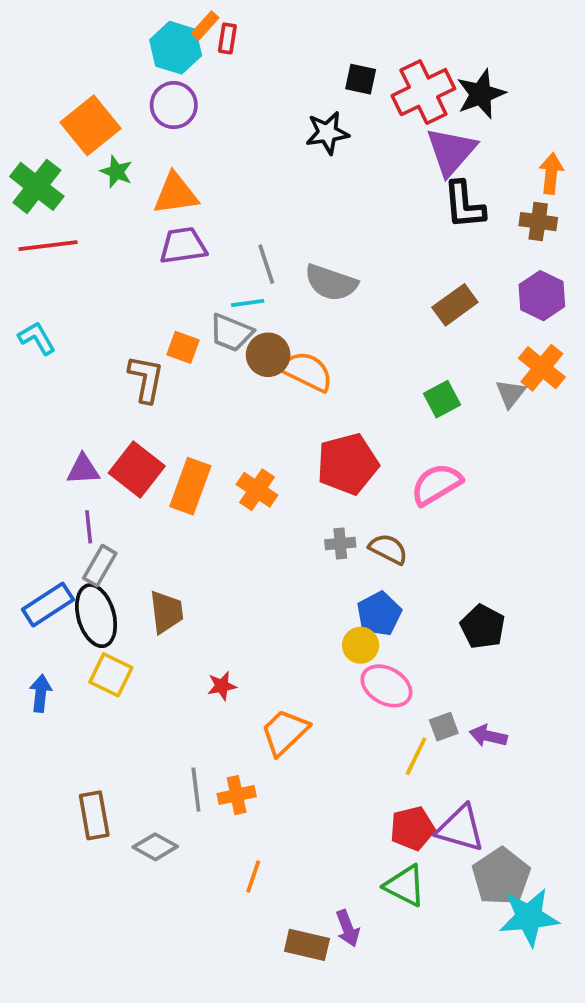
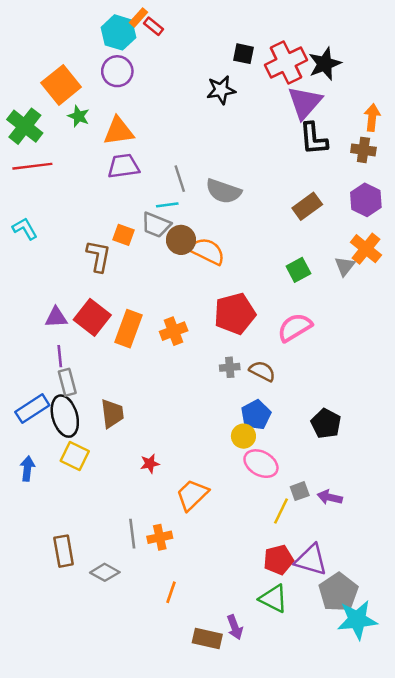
red rectangle: (227, 38) -> (154, 26), turned -60
orange cross: (257, 490) -> (174, 331), turned 35
gray rectangle: (100, 566) -> (67, 382), turned -45

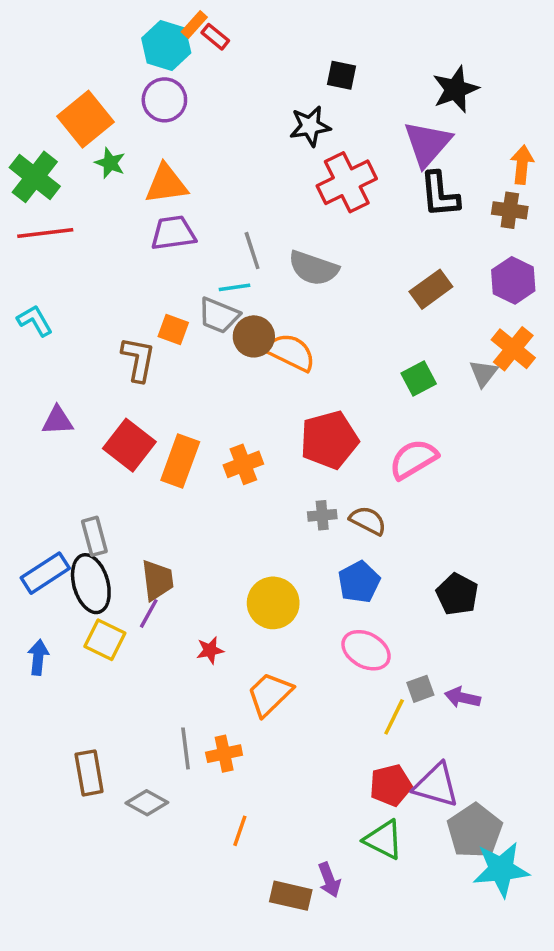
red cross: (286, 62) -> (347, 182), moved
purple triangle: (56, 317) -> (58, 421), moved
purple line: (60, 356) -> (149, 613), moved, turned 35
yellow circle: (243, 436) -> (273, 603), moved, size x1.5

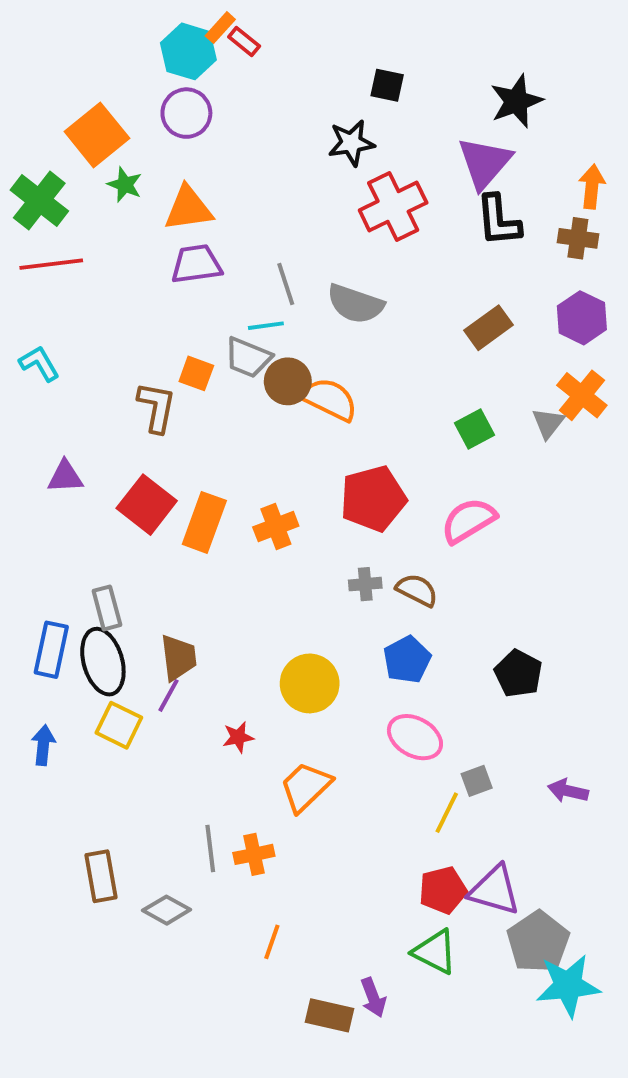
blue rectangle: (45, 573) -> (51, 650), turned -45
purple arrow: (462, 698) -> (568, 791), moved

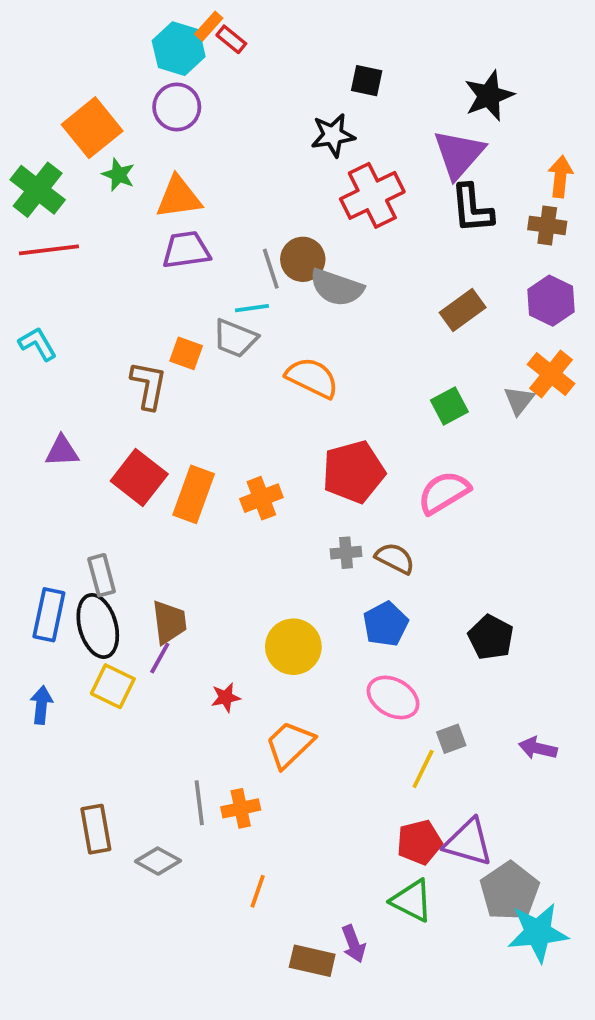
brown circle: (288, 381) -> (303, 259), moved

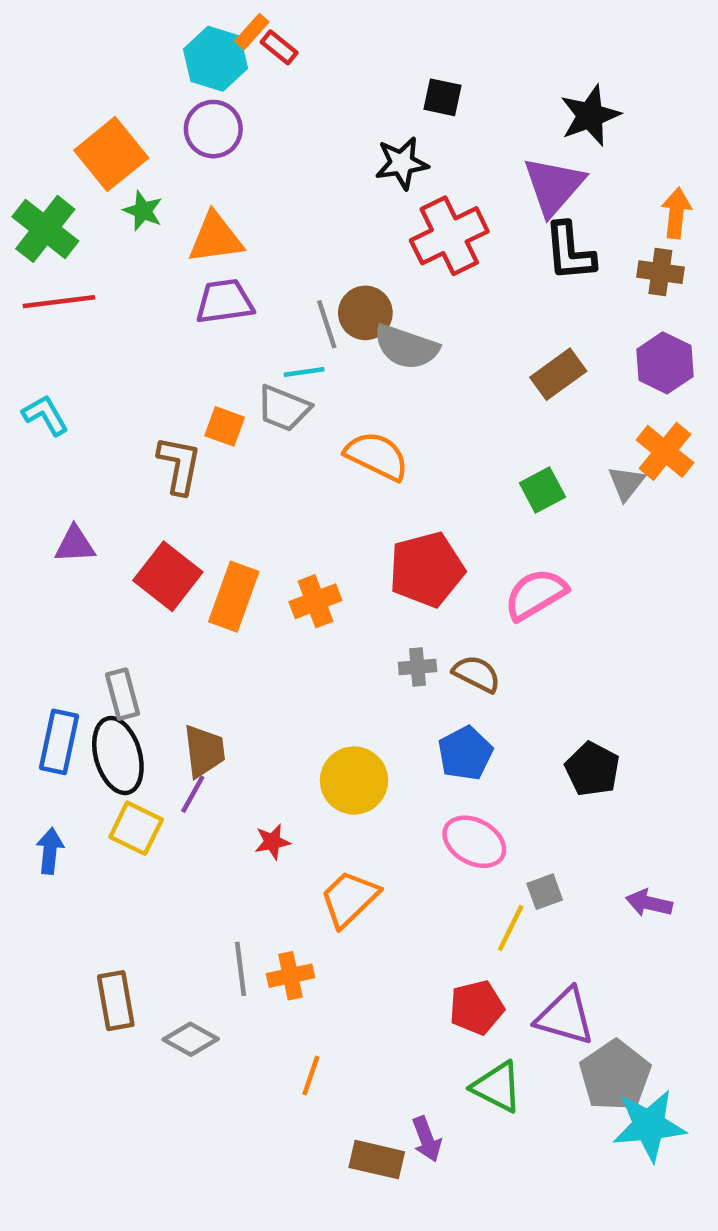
red pentagon: (419, 842) -> (477, 1007), moved

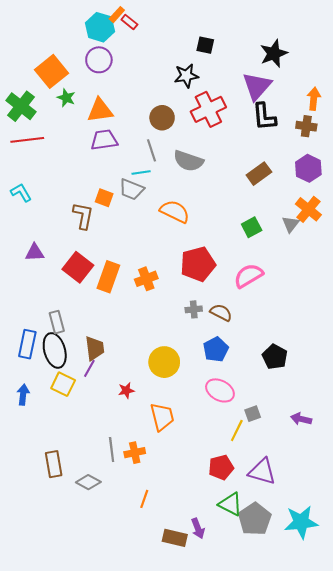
brown circle: (365, 313) -> (162, 118), moved
orange trapezoid: (349, 899) -> (162, 417), turned 120
gray pentagon: (615, 1076) -> (255, 519), moved

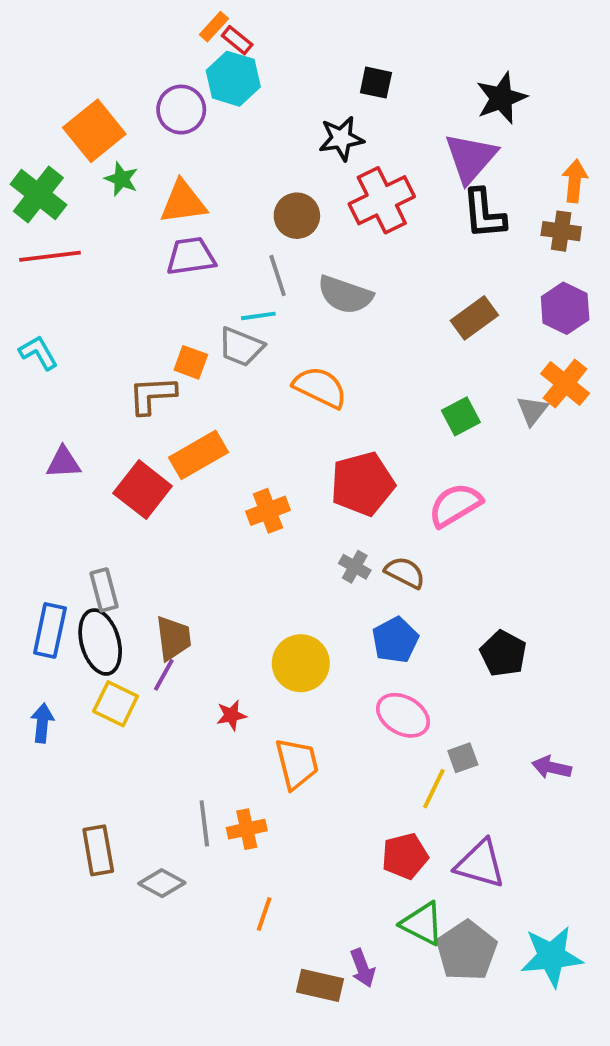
cyan hexagon: (100, 27) -> (233, 79), moved
brown L-shape: (83, 216) -> (152, 395), turned -104
orange rectangle: (108, 277) -> (199, 455), moved, turned 40
gray cross: (194, 309) -> (355, 567), turned 35

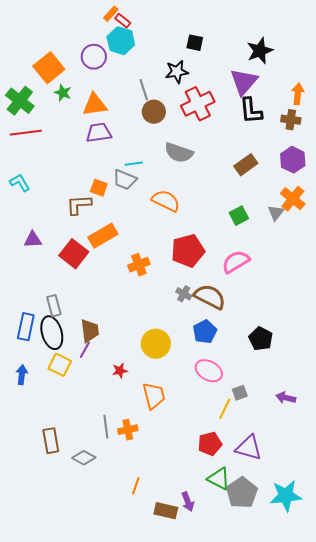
gray line: (278, 275) -> (144, 90), moved
brown semicircle: (405, 573) -> (210, 297), size x1.5
orange line: (264, 914) -> (136, 486), moved

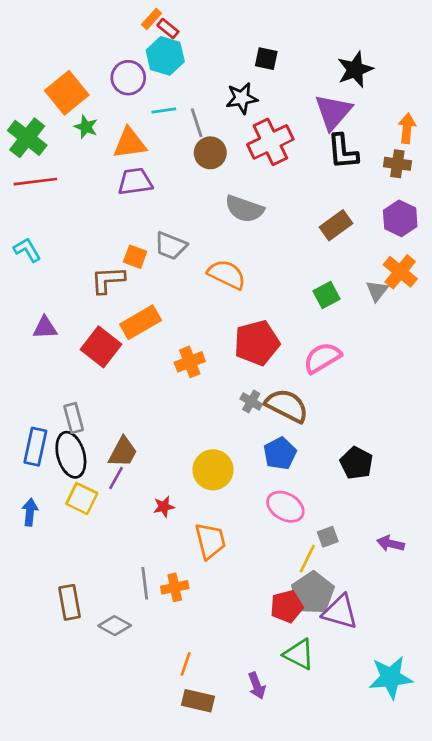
cyan line: (134, 164) -> (164, 110), moved
brown trapezoid: (90, 331) -> (123, 452), turned 35
gray pentagon: (242, 493) -> (313, 593), moved
brown rectangle: (166, 511) -> (198, 701), moved

